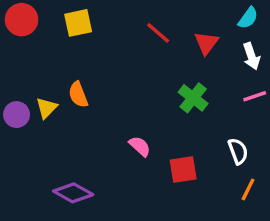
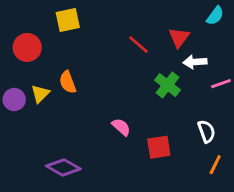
red circle: (22, 20) -> (27, 47), moved
red line: (158, 33) -> (139, 45), moved
white arrow: (251, 56) -> (195, 62), moved, turned 105

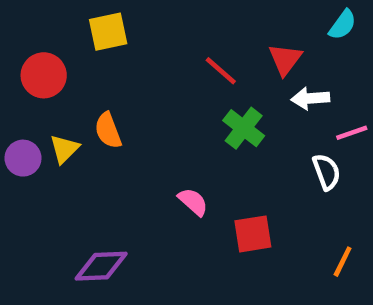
green cross: (167, 85) -> (244, 128), moved
white semicircle: (206, 131) -> (326, 172), moved
purple diamond: (63, 167) -> (101, 266), turned -32

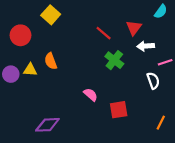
yellow square: (108, 32) -> (51, 15), turned -36
yellow triangle: (64, 149) -> (30, 70), turned 48

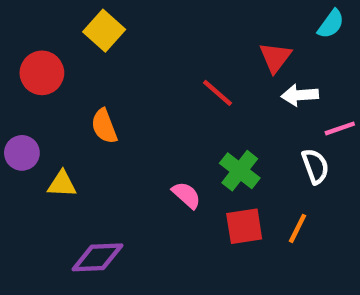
red line: (104, 33) -> (218, 93), moved
green cross: (114, 60) -> (240, 171), moved
yellow triangle: (30, 70) -> (62, 184), moved
orange line: (161, 123) -> (298, 228), moved

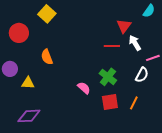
red line: (218, 93) -> (112, 46), moved, turned -42
white arrow: (300, 95) -> (135, 43), turned 63
white semicircle: (315, 166) -> (142, 75), turned 49
purple diamond: (97, 257) -> (29, 116), moved

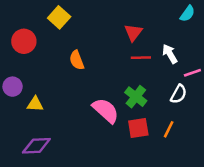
red triangle: (124, 26) -> (133, 32), moved
orange semicircle: (47, 57) -> (77, 60), moved
pink semicircle: (84, 88) -> (106, 110), size x1.6

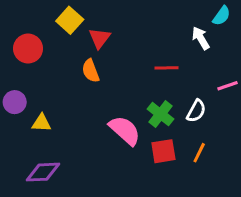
red triangle: (133, 32) -> (99, 38), moved
white arrow: (170, 54) -> (201, 38), moved
white semicircle: (179, 94) -> (196, 111), moved

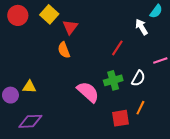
red circle: (28, 49) -> (18, 15), moved
red line: (166, 68) -> (117, 48), turned -56
purple circle: (15, 102) -> (10, 95), moved
green cross: (161, 114) -> (113, 80), turned 36
red square: (163, 151) -> (121, 118), moved

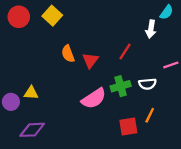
red triangle: (70, 27) -> (90, 60), moved
white arrow: (141, 27) -> (151, 29), turned -140
white semicircle: (138, 78) -> (147, 84), turned 56
pink semicircle: (88, 92) -> (94, 98), turned 105

